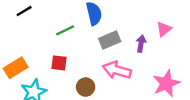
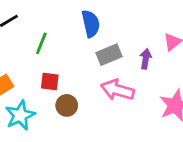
green line: (65, 30) -> (41, 43), moved, turned -42
brown circle: (86, 87) -> (67, 105), moved

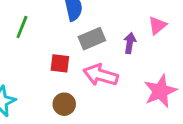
red square: (50, 81) -> (60, 63), moved
brown circle: (67, 105) -> (64, 104), moved

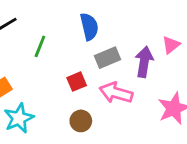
purple arrow: (130, 43) -> (144, 62), size x1.5
red square: (60, 63) -> (77, 82), turned -30

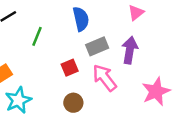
pink triangle: (171, 45) -> (136, 13), moved
pink arrow: (116, 93) -> (105, 78), turned 36

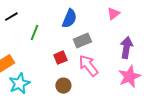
blue semicircle: (81, 19) -> (69, 19), turned 36
purple arrow: (130, 50) -> (126, 48), moved

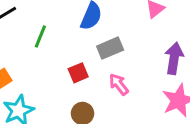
pink arrow: (88, 66) -> (119, 84), size x0.7

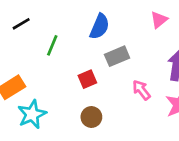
pink arrow: (119, 84) -> (141, 90), moved

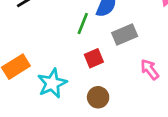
green line: (52, 45) -> (83, 23), moved
cyan star: (32, 114) -> (52, 83), moved

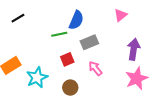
green line: (83, 23) -> (59, 34), turned 56
pink arrow: (150, 69) -> (95, 68), moved

